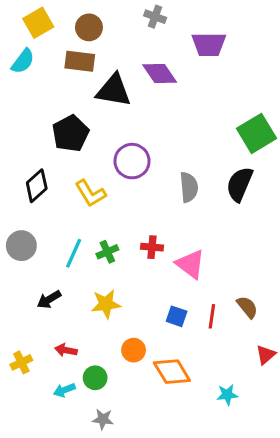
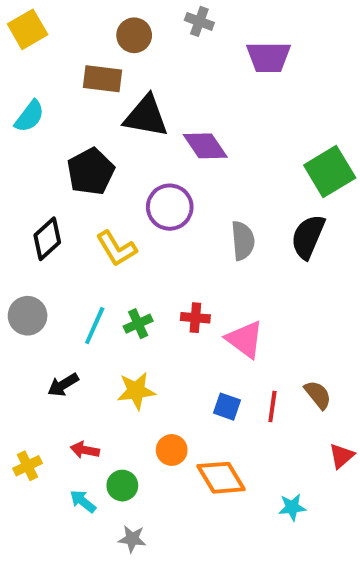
yellow square: (38, 23) -> (28, 29), moved
brown circle: (89, 27) -> (134, 35), moved
cyan semicircle: (23, 61) -> (29, 116), moved
purple diamond: (160, 74) -> (205, 146), moved
cyan arrow: (64, 390) -> (83, 501), turned 60

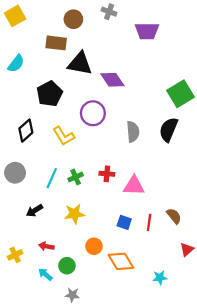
pink triangle: (245, 339) -> (134, 186), turned -35

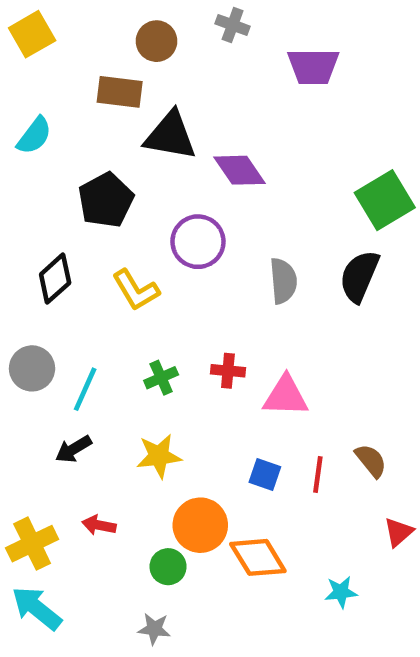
cyan line: (52, 178) -> (85, 389), moved
orange circle: (94, 246) -> (200, 525), size x1.5
yellow cross: (15, 255) -> (32, 544), size x1.5
green circle: (67, 266) -> (168, 567), moved
cyan arrow: (45, 274) -> (37, 608), moved, size x1.6

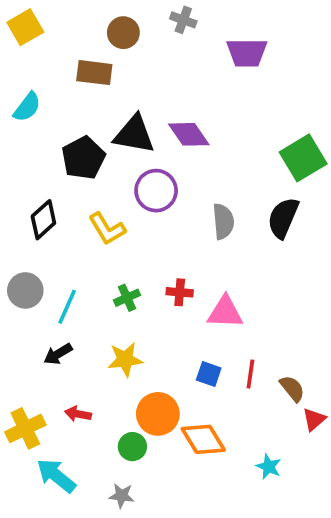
black triangle: (170, 136) -> (134, 134), moved
brown semicircle: (371, 461) -> (292, 388), moved
cyan star: (341, 592) -> (269, 467), turned 30
cyan arrow: (37, 608) -> (56, 476), moved

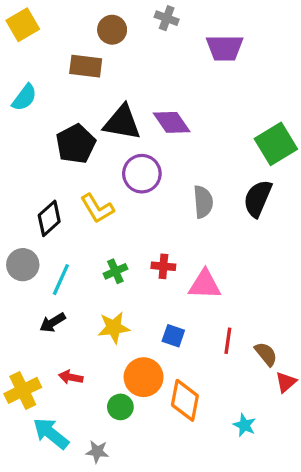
black diamond: (43, 220) -> (49, 218), moved
blue square: (209, 374) -> (173, 336), moved
orange diamond: (203, 439) -> (185, 400), turned 42
gray star: (122, 496) -> (97, 452), moved

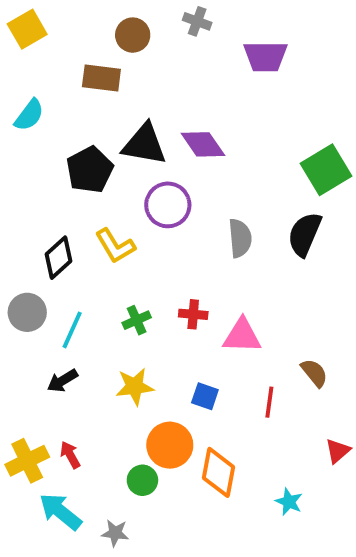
brown semicircle: (266, 354) -> (314, 373), moved
red arrow: (71, 377) -> (70, 455), moved, turned 50

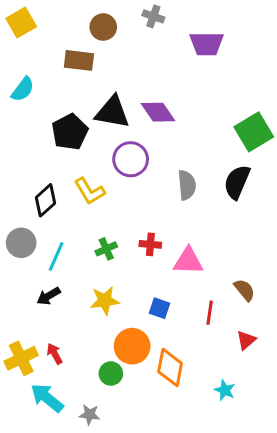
red triangle: (338, 451) -> (246, 340), moved

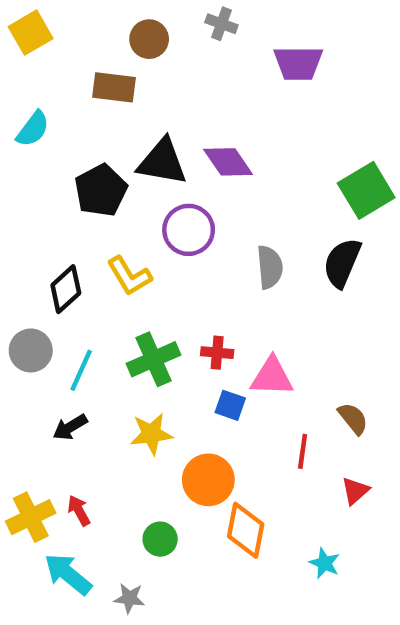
green cross: (106, 249) -> (153, 359), size x1.6
blue square: (159, 308) -> (230, 405), moved
orange circle: (132, 346) -> (208, 480), moved

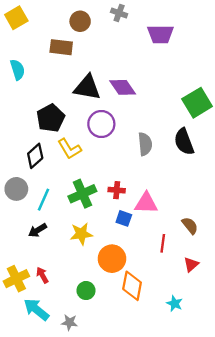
cyan semicircle: (33, 129) -> (17, 70), turned -54
black pentagon: (101, 190) -> (51, 118), moved
black semicircle: (342, 263) -> (184, 142), turned -44

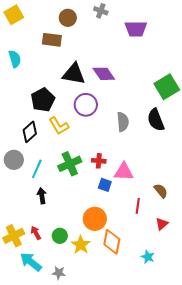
black arrow: (38, 230) -> (42, 196), moved, turned 112
yellow star: (81, 234) -> (81, 245), moved, turned -30
green circle: (86, 291) -> (60, 236), moved

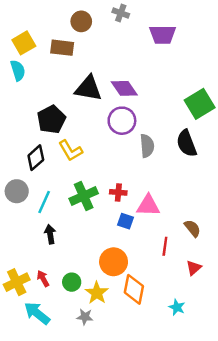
yellow square: (14, 15) -> (24, 43), moved
purple circle: (86, 105) -> (122, 121), moved
gray star: (59, 273) -> (85, 317), moved

